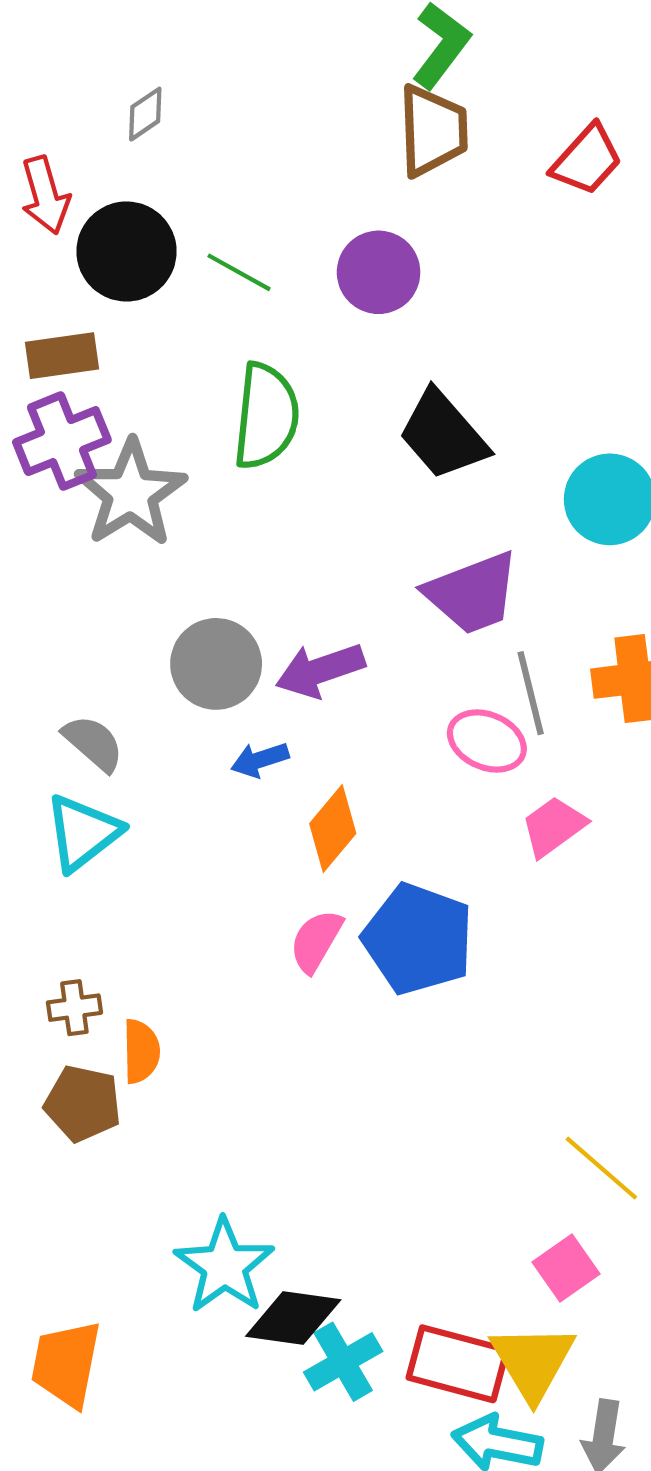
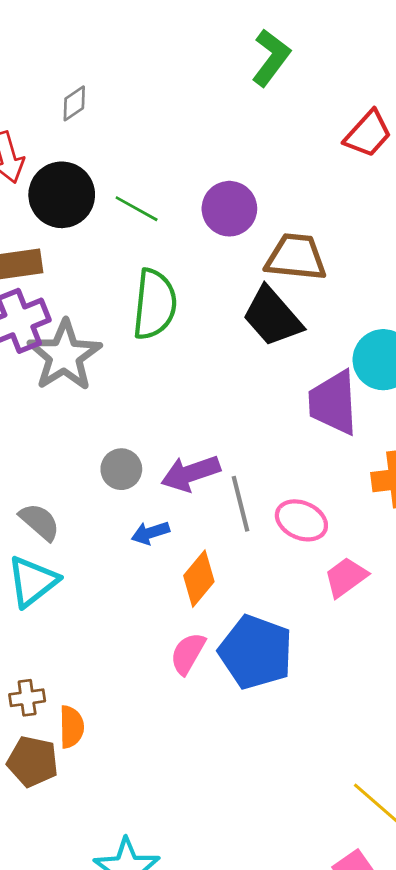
brown trapezoid: (433, 131) -> (296, 257), moved, turned -82
purple trapezoid: (472, 593) -> (333, 403), moved, turned 108
gray circle: (216, 664) -> (121, 469), size x0.7
gray line: (531, 693) -> (240, 504), moved

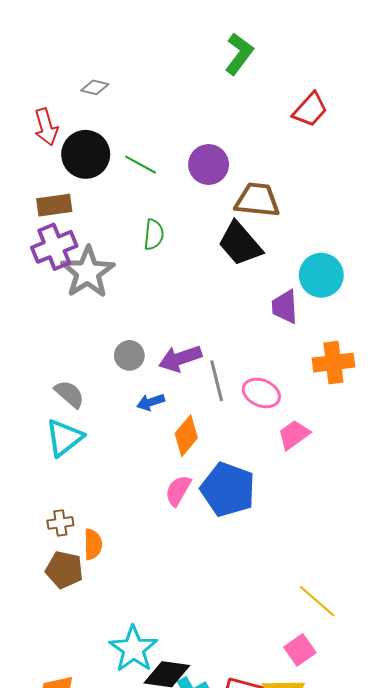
gray diamond: (74, 103) -> (95, 87), turned 48
green semicircle: (155, 304) -> (154, 235), size x0.6
purple trapezoid: (333, 403) -> (285, 307), size x0.7

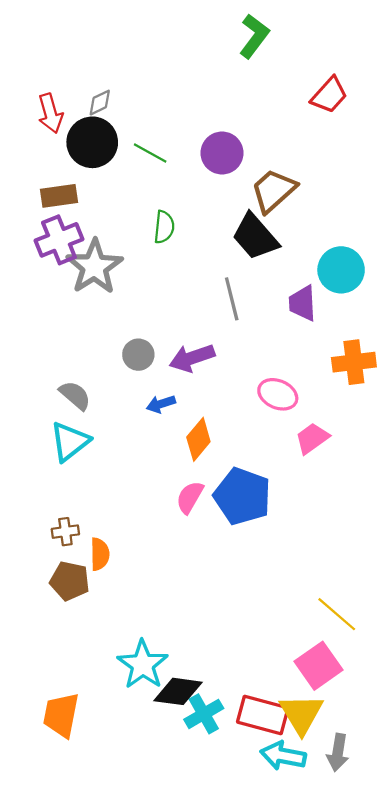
gray diamond: (95, 87) -> (100, 103), moved, turned -40
brown trapezoid: (257, 200) -> (273, 191), turned -48
gray line: (217, 381) -> (232, 299), moved
pink square: (300, 650) -> (319, 666), size x1.4

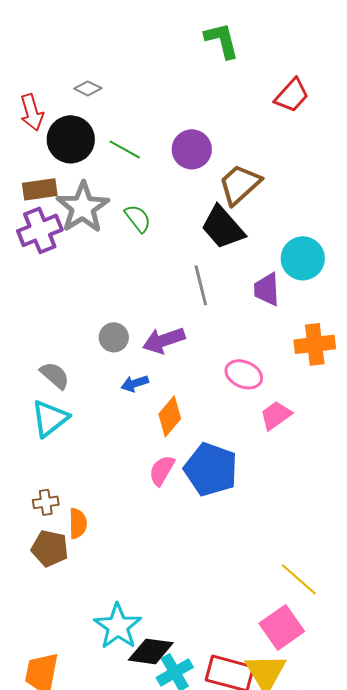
green L-shape: (254, 36) -> (222, 40), turned -51
gray diamond: (100, 103) -> (88, 88), moved, turned 52
green semicircle: (164, 227) -> (138, 218), turned -44
gray star: (94, 267) -> (83, 207), moved

